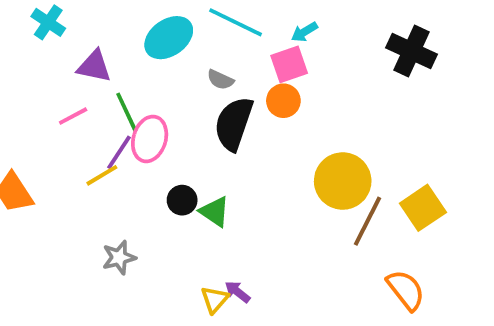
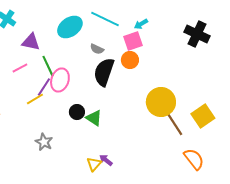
brown line: (368, 221) -> (174, 123), turned -60
gray star: (119, 257) -> (44, 142), turned -30

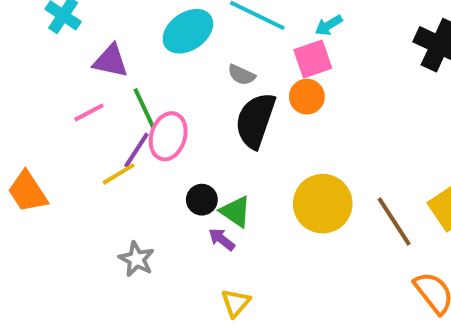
yellow circle: (161, 102) -> (323, 204), moved
purple arrow: (106, 160) -> (222, 239), moved

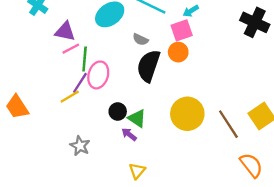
green line: (144, 109) -> (85, 59), turned 30
pink line: (89, 112) -> (71, 49), moved

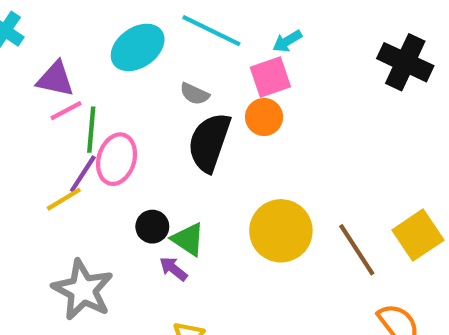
gray star: (80, 146) -> (83, 290), size x1.6

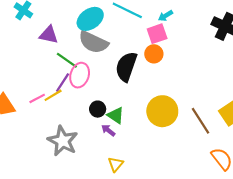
gray semicircle: (194, 94) -> (93, 42), moved, size x2.0
pink line: (66, 111) -> (37, 98), moved
green line: (91, 130) -> (67, 60), turned -60

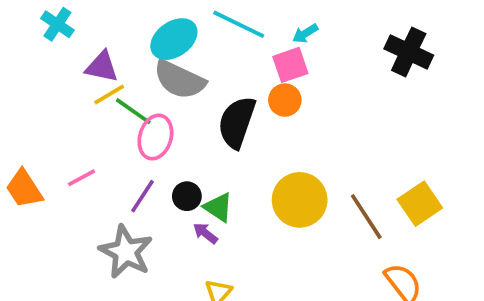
purple line: (63, 83) -> (142, 196), moved
yellow line: (53, 95) -> (109, 95), moved

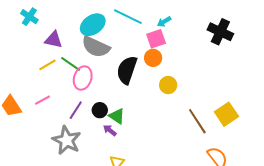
yellow line: (109, 95) -> (47, 65), moved
yellow circle: (300, 200) -> (168, 85), moved, size x0.6

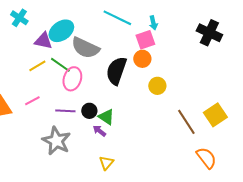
cyan arrow: (164, 22) -> (153, 23), turned -72
cyan ellipse: (93, 25) -> (61, 31), moved
purple line: (76, 110) -> (65, 111), turned 60

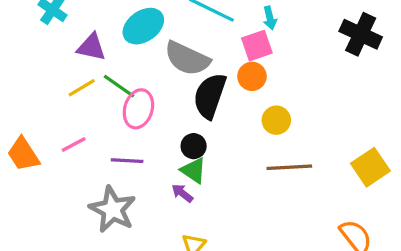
cyan ellipse: (61, 31) -> (143, 26), moved
gray semicircle: (85, 48) -> (187, 59), moved
black circle: (89, 111) -> (194, 146), moved
brown line: (186, 122) -> (289, 167), moved, turned -60

